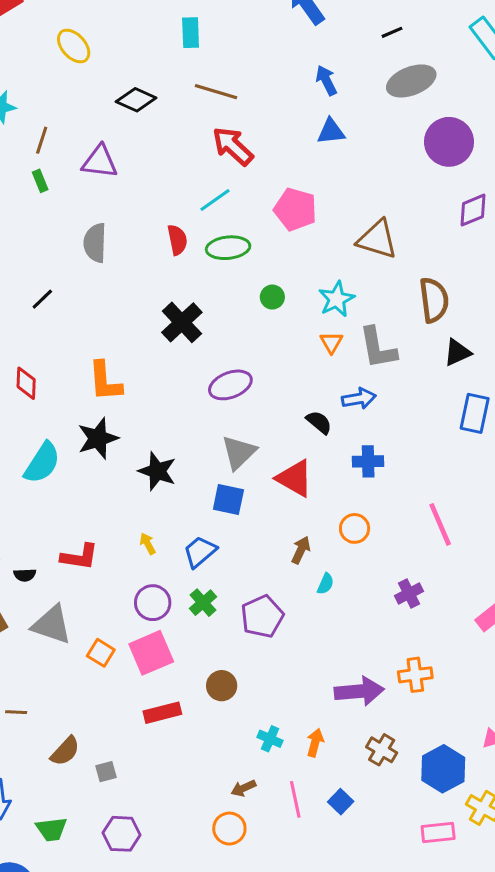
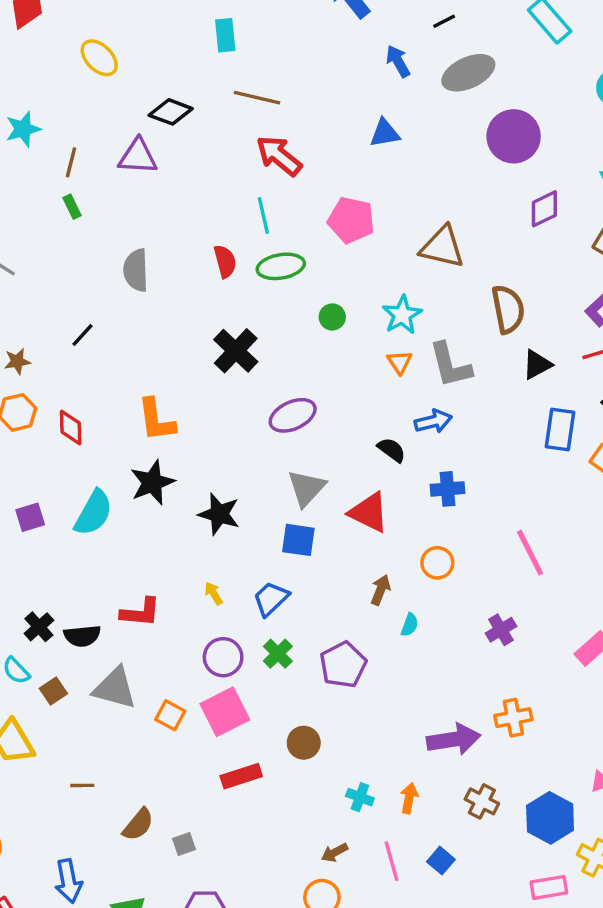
blue arrow: (326, 80) -> (398, 61), moved
purple triangle: (100, 162) -> (138, 157), moved
cyan line: (215, 200) -> (263, 216), turned -64
black semicircle: (25, 575) -> (82, 636), size x1.5

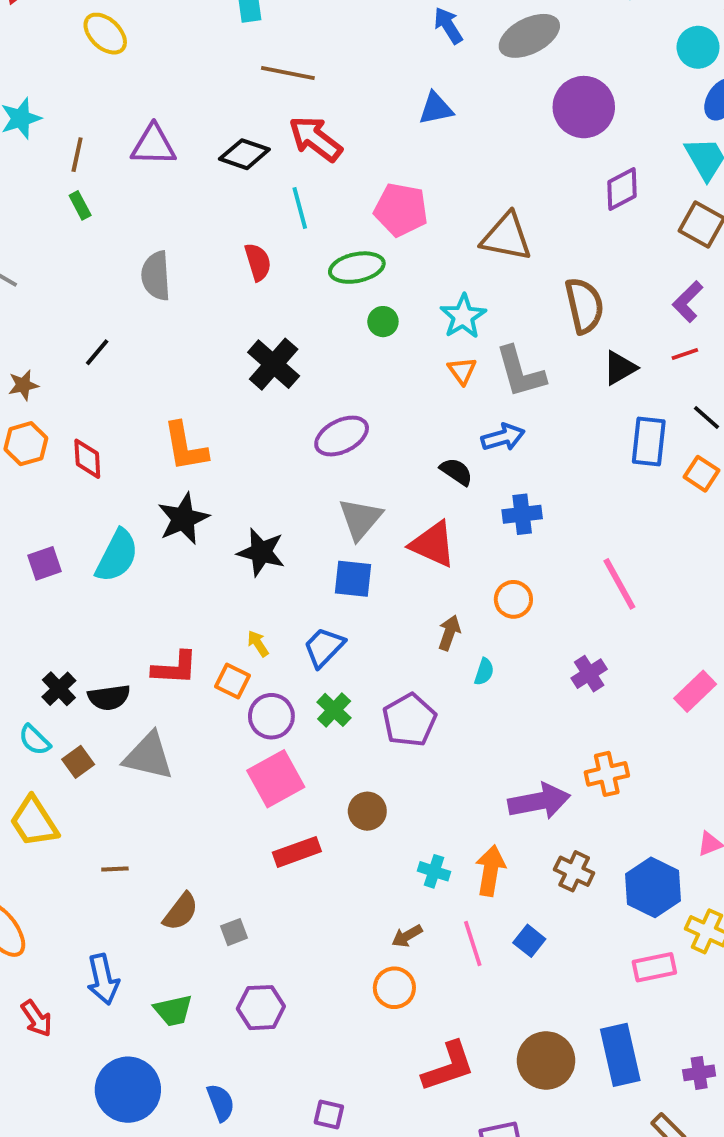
black diamond: (171, 112) -> (244, 154), moved
green ellipse: (281, 266) -> (357, 268), moved
orange square: (170, 715) -> (233, 681), moved
orange arrow: (409, 798) -> (490, 871), size x1.4

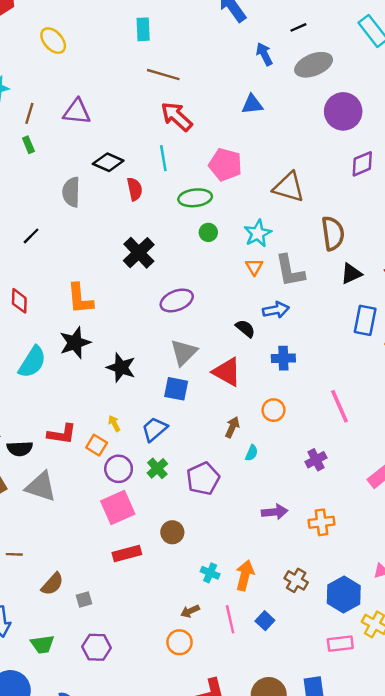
black diamond: (244, 154) -> (108, 162), moved
purple arrow: (539, 801) -> (275, 512), moved, size x0.7

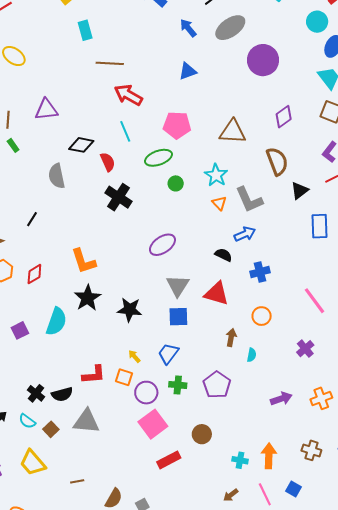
purple diamond: (362, 164) -> (284, 117), moved
black cross: (139, 253) -> (119, 197), moved
red diamond: (19, 301) -> (34, 274), turned 70
green cross: (157, 468) -> (178, 385), turned -30

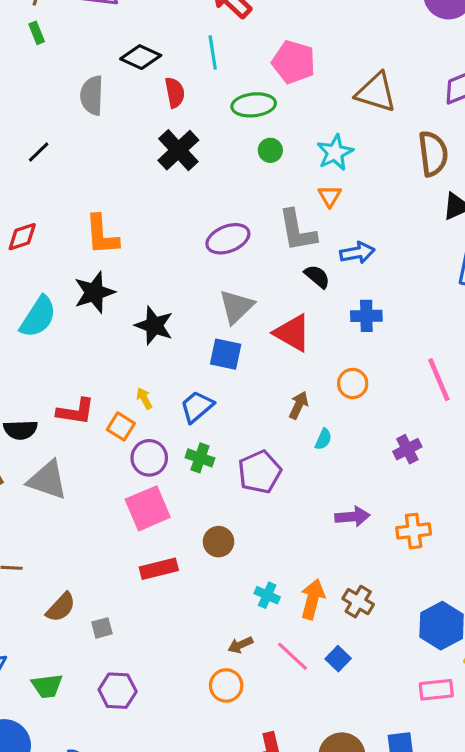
gray L-shape: (249, 200) -> (297, 231), moved
brown cross: (311, 450) -> (358, 602), moved
pink line: (265, 494) -> (293, 656), turned -35

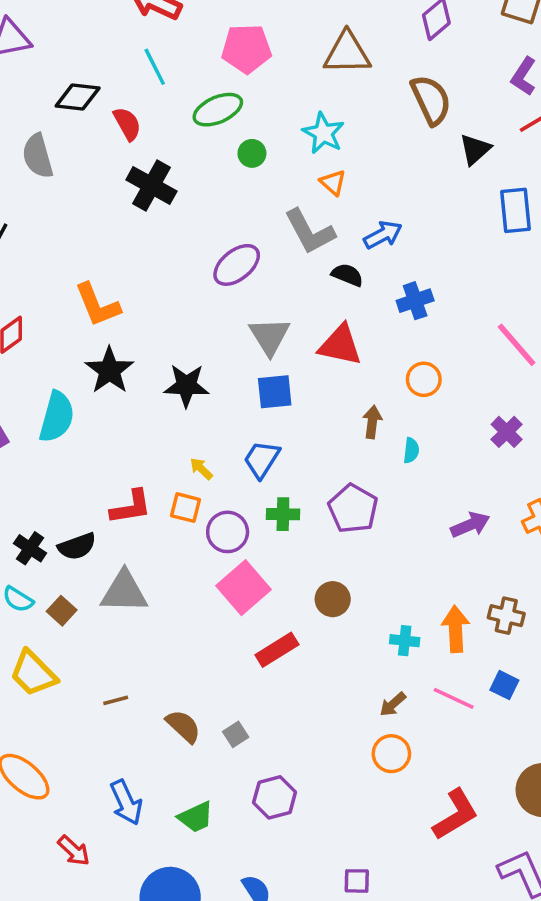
brown semicircle: (61, 607) -> (183, 726), turned -72

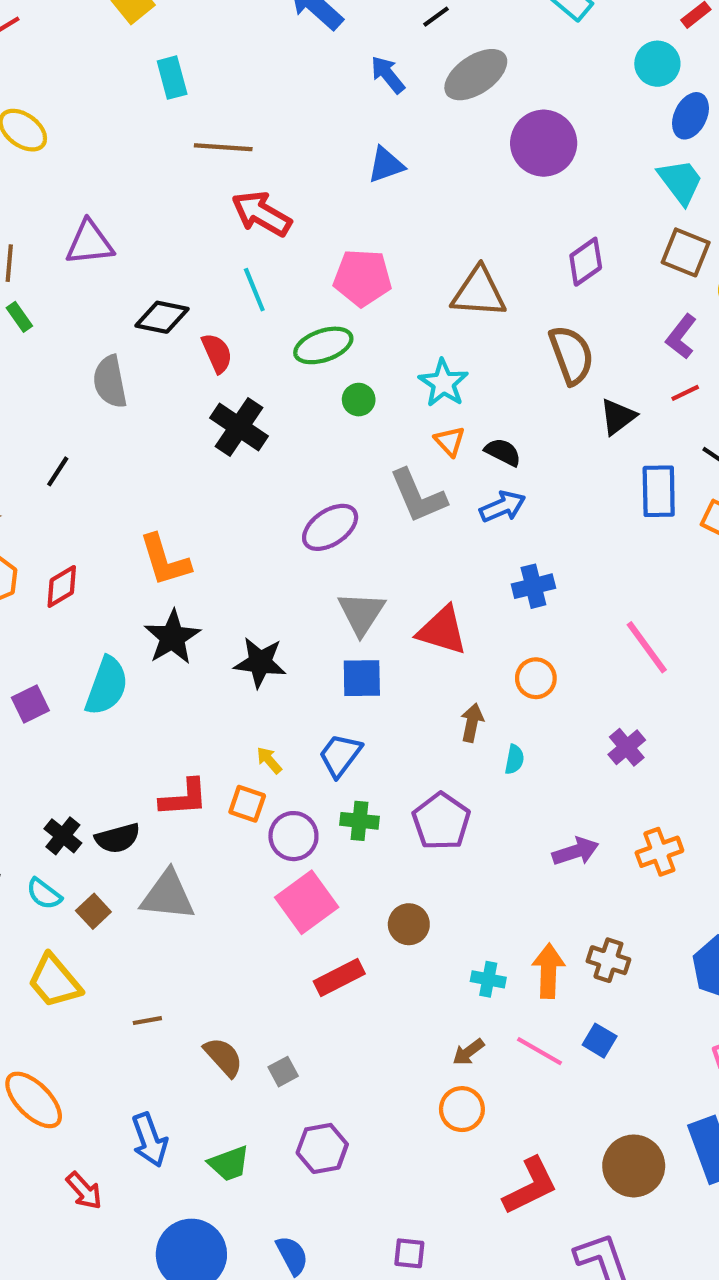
black semicircle: (347, 275) -> (503, 452), moved

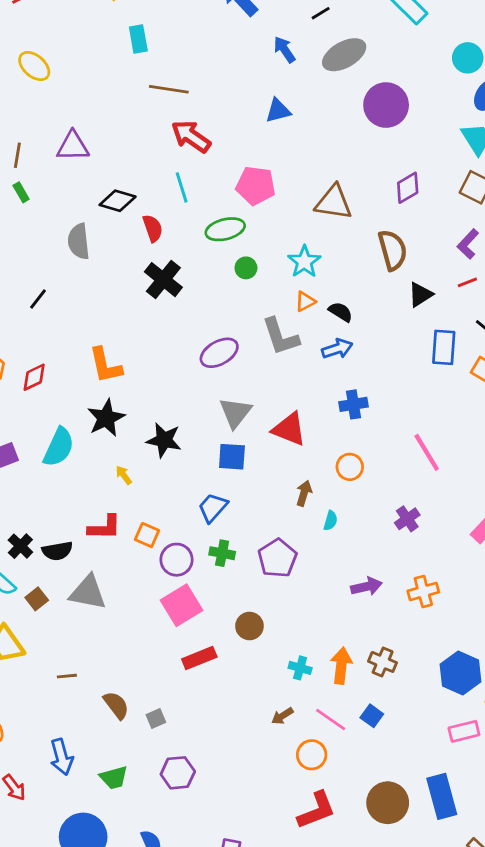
orange triangle: (450, 441) -> (305, 301), turned 40
yellow arrow: (269, 760) -> (124, 475), moved
orange circle: (462, 1109) -> (312, 755), moved

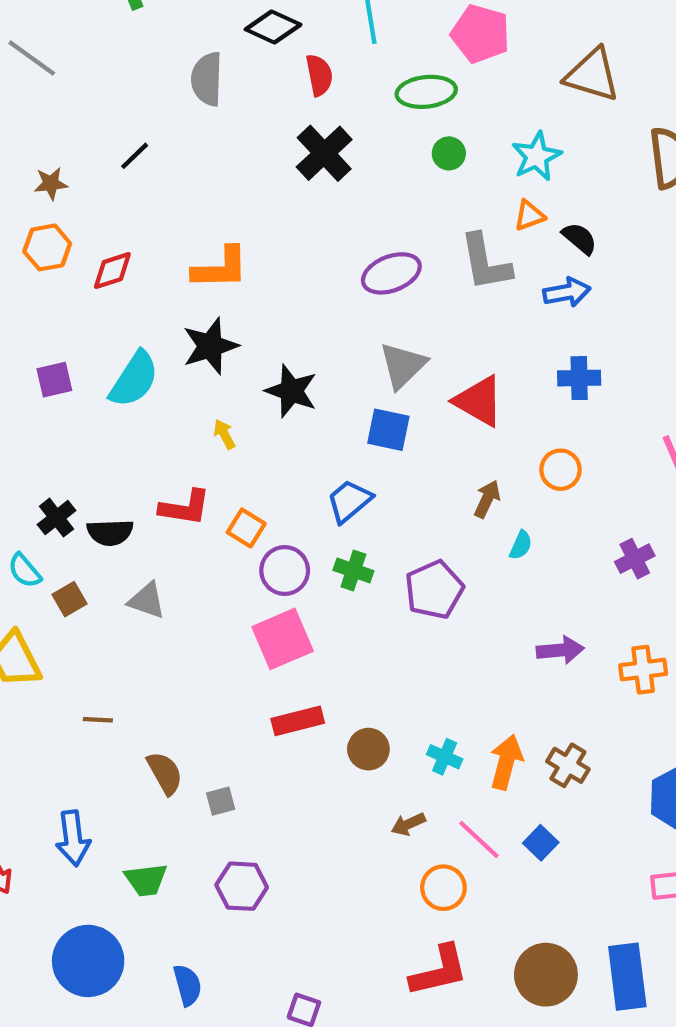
orange L-shape: (105, 365) -> (220, 268), turned -87
gray triangle: (88, 593) -> (147, 600), size x0.7
brown circle: (249, 626) -> (368, 749), moved

